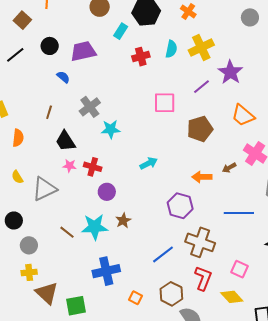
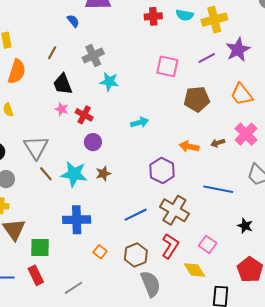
cyan semicircle: (171, 49) -> (185, 15), turned 78
orange semicircle: (18, 138) -> (17, 72), size x1.4
gray triangle: (44, 189) -> (36, 147), moved, turned -48

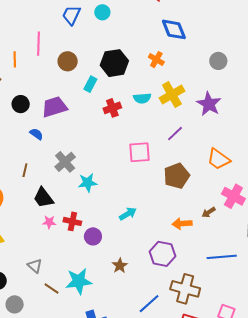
purple star: (238, 50) -> (209, 104), moved
purple circle: (93, 142) -> (93, 236), moved
gray triangle: (36, 147) -> (35, 266), size x0.6
brown star: (103, 174) -> (120, 266), moved

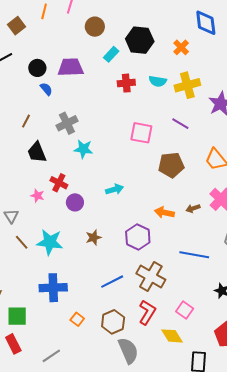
black circle: (21, 104) -> (37, 68), moved
purple line: (175, 134) -> (180, 124), turned 60
pink star: (49, 222) -> (37, 196), moved

